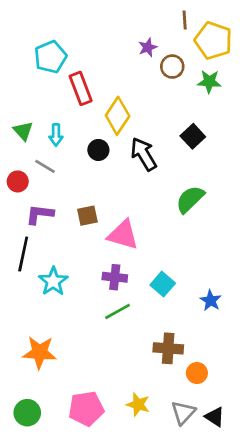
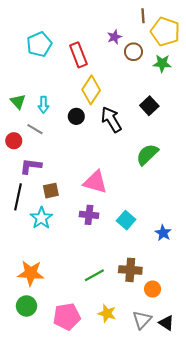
red rectangle: (81, 88) -> (78, 55), moved
brown square: (87, 216) -> (51, 191), moved
green line: (118, 311) -> (94, 275), moved
green circle: (27, 413) -> (26, 306), moved

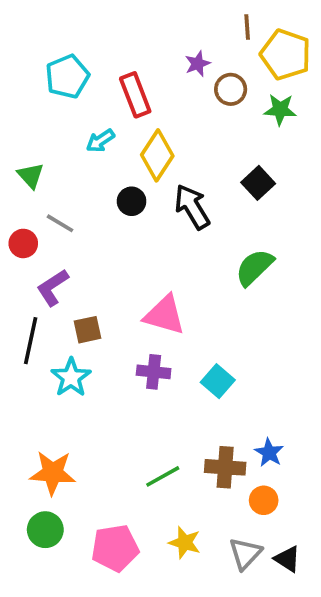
cyan arrow: (43, 105) -> (100, 141), moved, turned 56
purple L-shape: (31, 166) -> (53, 287), turned -40
blue star: (163, 233) -> (269, 453), moved

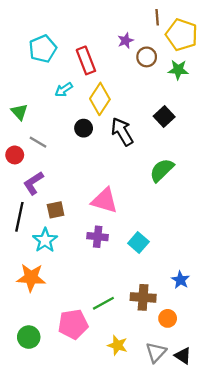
blue star: (269, 453) -> (180, 280), moved
orange star: (53, 473) -> (31, 278), moved
pink pentagon: (115, 548) -> (73, 324), moved

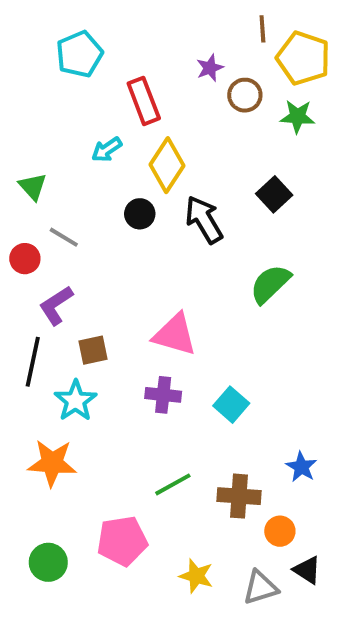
cyan pentagon: (43, 49) -> (79, 54), moved
green line: (103, 303) -> (173, 484), moved
gray triangle: (156, 352) -> (260, 588), turned 30
black triangle: (183, 356) -> (307, 570), moved

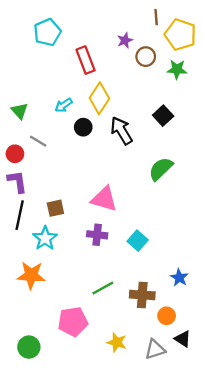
cyan arrow: (107, 150) -> (64, 105), moved
purple L-shape: (56, 305) -> (17, 182), moved, turned 115
green circle: (48, 562) -> (29, 347), moved

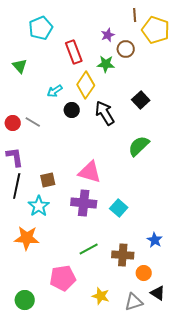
green star: (177, 69) -> (106, 64), moved
green triangle: (20, 111) -> (20, 66), moved
red circle: (15, 154) -> (13, 123), moved
purple cross: (97, 235) -> (84, 203), size x1.4

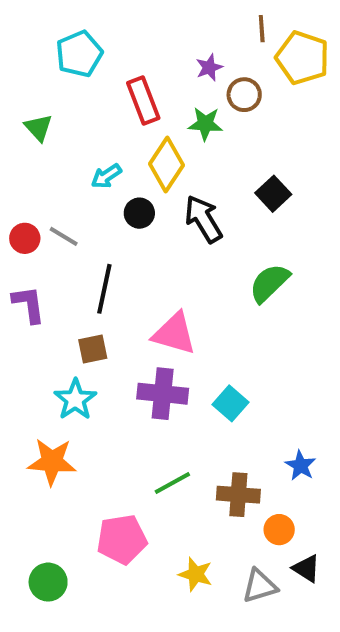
black line: (17, 186) -> (104, 289), moved

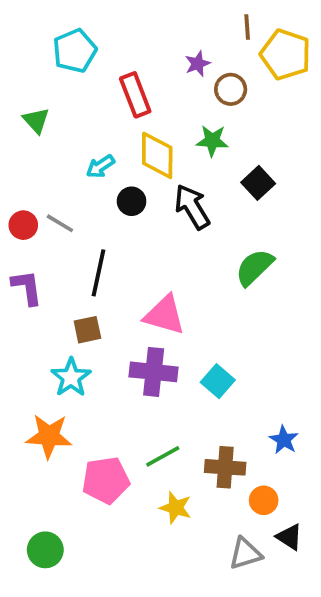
green star: (205, 124) -> (212, 141), moved
yellow diamond: (167, 165) -> (157, 155), turned -33
pink pentagon: (122, 539) -> (106, 480), moved
yellow star: (196, 574) -> (176, 508), moved

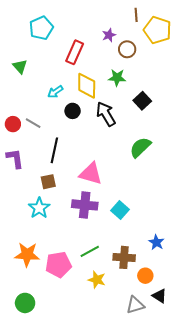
red rectangle: (135, 95) -> (75, 52), turned 45
orange star: (49, 436) -> (27, 254), moved

